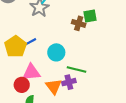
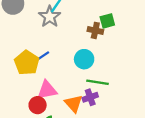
cyan circle: (56, 52) -> (84, 59), moved

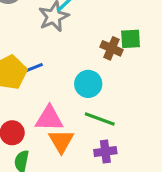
pink triangle: (47, 90) -> (49, 118), moved
purple cross: (90, 97) -> (105, 152), moved

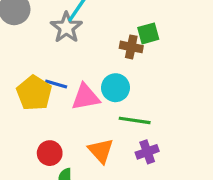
blue line: (32, 68) -> (56, 84), turned 50
pink triangle: (49, 118) -> (86, 97), moved

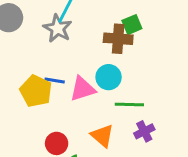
brown cross: (131, 47) -> (118, 39), size x1.4

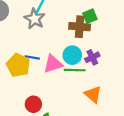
green line: (129, 104) -> (75, 70), moved
purple cross: (144, 131) -> (92, 57), moved
orange triangle: (102, 136) -> (93, 94), moved

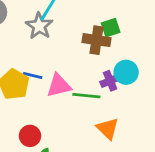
cyan circle: (72, 55) -> (126, 72), moved

